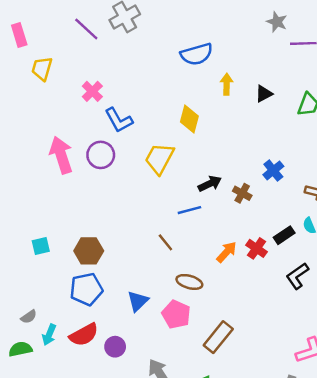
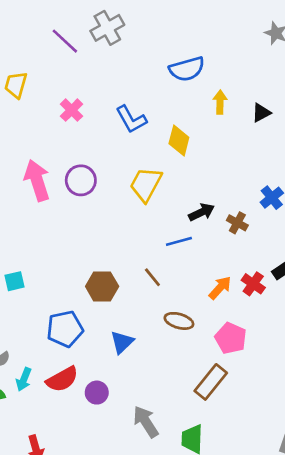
blue L-shape: (119, 120) -> (131, 119), moved
brown hexagon: (89, 251) -> (102, 286), moved
pink pentagon: (176, 314) -> (231, 338), moved

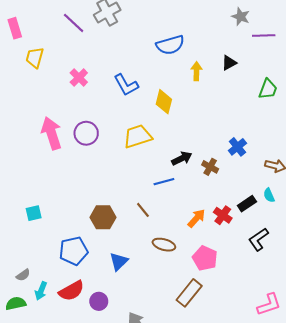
black triangle: (261, 113) -> (229, 63), moved
yellow trapezoid: (146, 184) -> (138, 136), turned 44

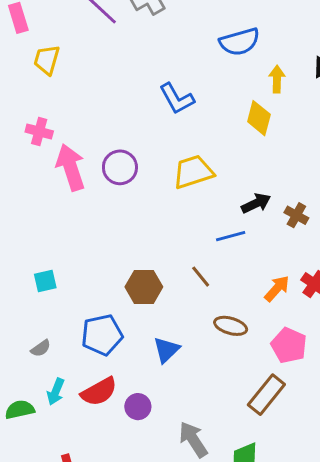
pink cross: (79, 78) -> (39, 132), moved, turned -30
yellow diamond: (164, 102) -> (259, 118), moved
gray semicircle: (23, 275) -> (41, 348), moved

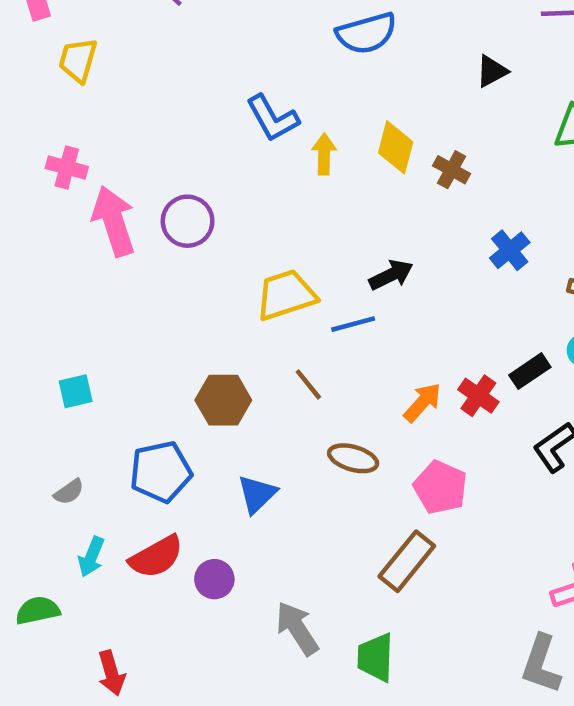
yellow arrow: (277, 79) -> (324, 154), moved
yellow trapezoid: (193, 172) -> (286, 295), moved
brown cross: (296, 215) -> (452, 170), moved
green semicircle: (20, 410) -> (38, 610), moved

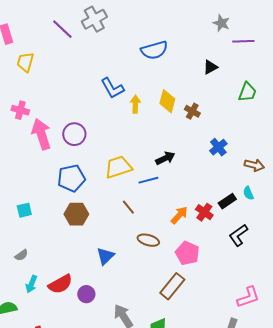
brown hexagon: (223, 400) -> (76, 214), moved
blue pentagon: (161, 472) -> (71, 178), moved

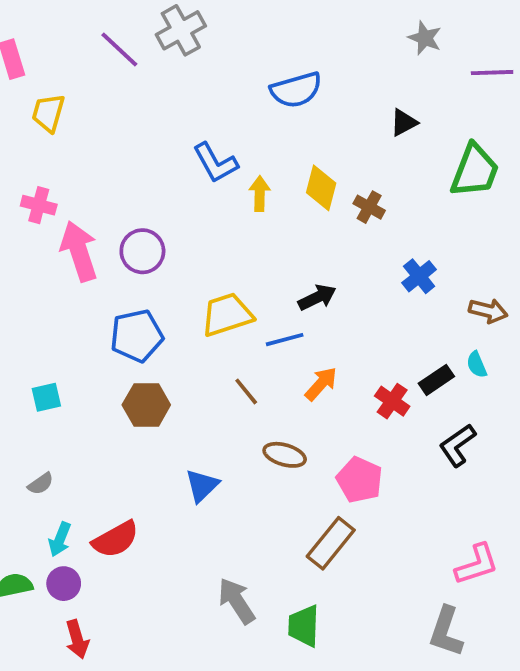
purple line: (243, 41) -> (492, 73), moved
green trapezoid: (247, 92) -> (475, 171), size x1.4
orange arrow: (179, 215) -> (321, 384), moved
purple circle: (86, 294) -> (64, 584), moved

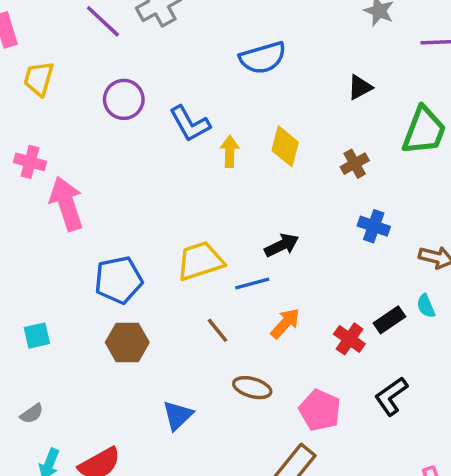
brown cross: (369, 207) -> (355, 164), moved, turned 32
purple circle: (142, 251) -> (124, 99), moved
blue cross: (419, 276) -> (374, 226), turned -32
black L-shape: (457, 445) -> (391, 396), moved

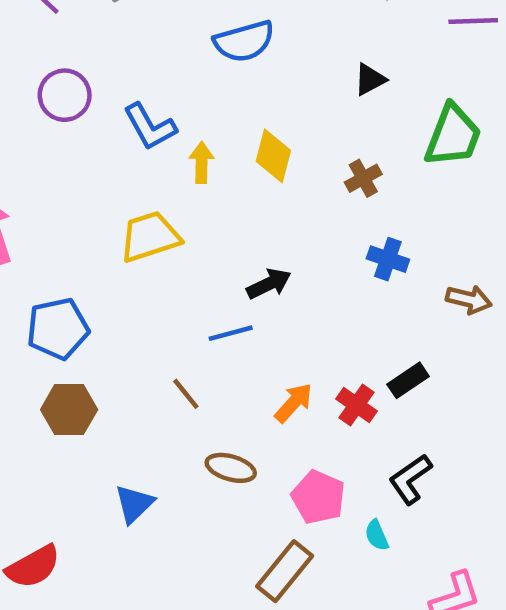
yellow trapezoid: (200, 261) -> (150, 237), moved
cyan semicircle: (426, 306) -> (377, 535), moved
orange arrow: (285, 323) -> (294, 403), moved

